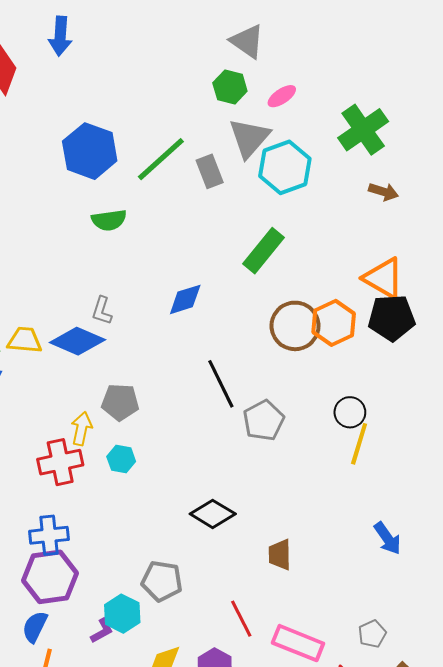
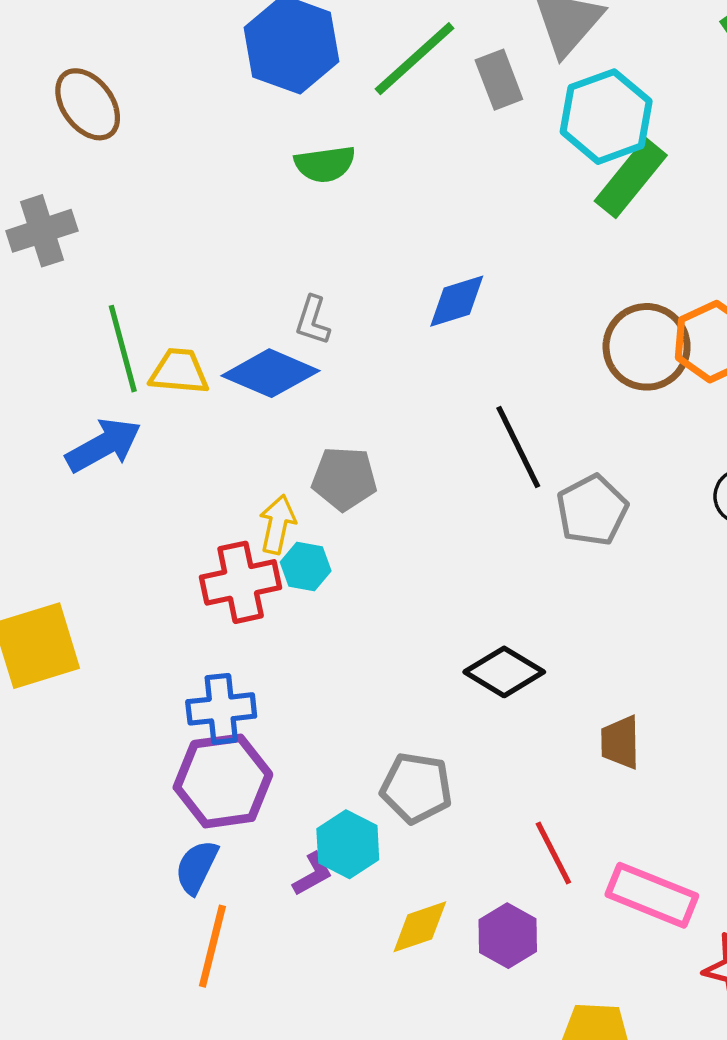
cyan hexagon: (285, 167) -> (606, 117), moved
green rectangle: (264, 251) -> (631, 178), moved
cyan hexagon: (121, 459) -> (306, 567), moved

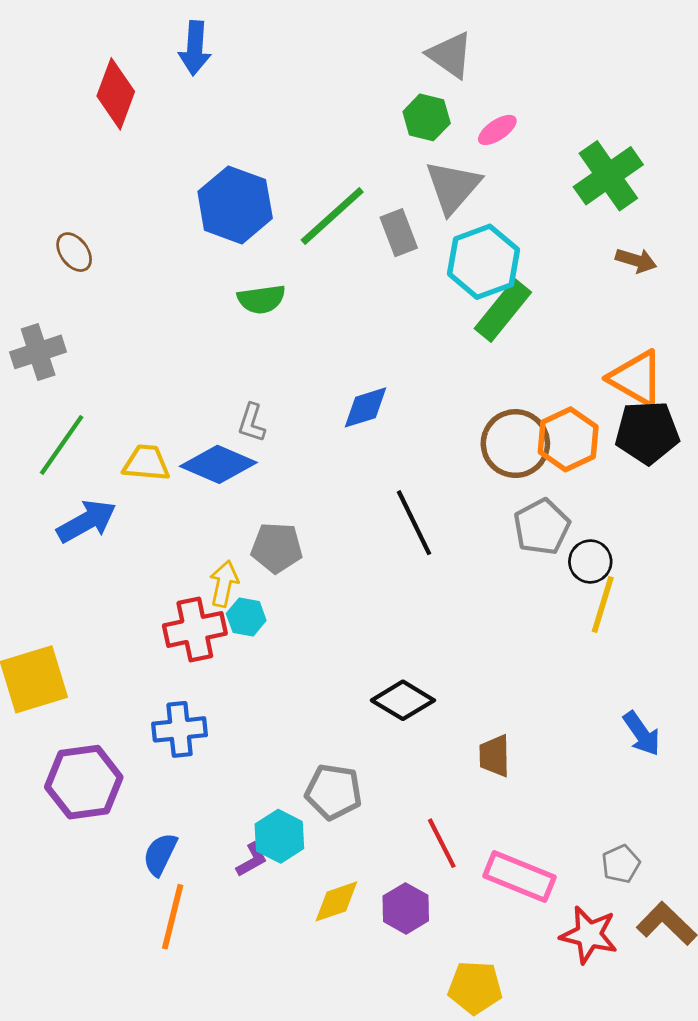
brown ellipse: (88, 104) -> (74, 252), size x0.7
green line: (123, 349) -> (62, 445), moved, turned 50
gray pentagon: (592, 510) -> (542, 527), moved
purple hexagon: (223, 781) -> (84, 782), moved

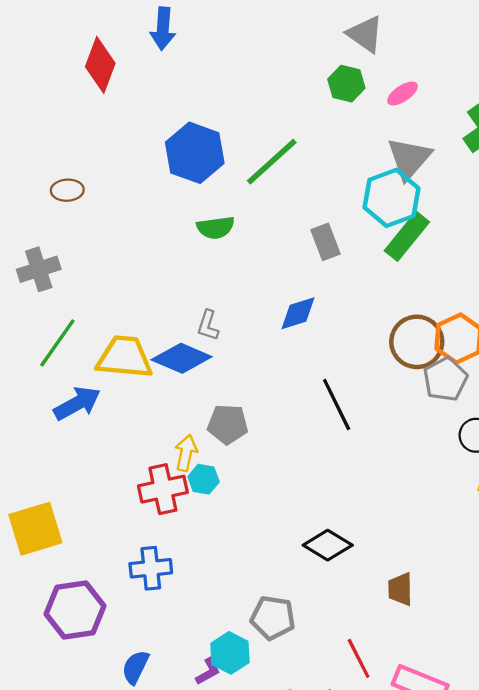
gray triangle: (453, 187) -> (409, 158), moved
gray rectangle: (399, 233) -> (326, 242), moved
brown ellipse: (74, 252) -> (67, 190), turned -56
yellow trapezoid: (146, 463) -> (124, 357), size x1.5
gray pentagon: (542, 527) -> (445, 379), moved

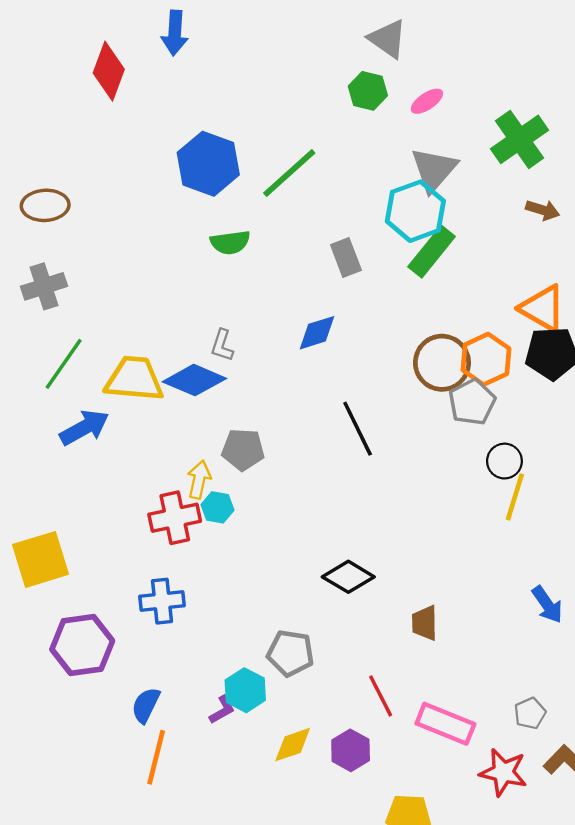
brown ellipse: (67, 190) -> (45, 205), moved, size x1.4

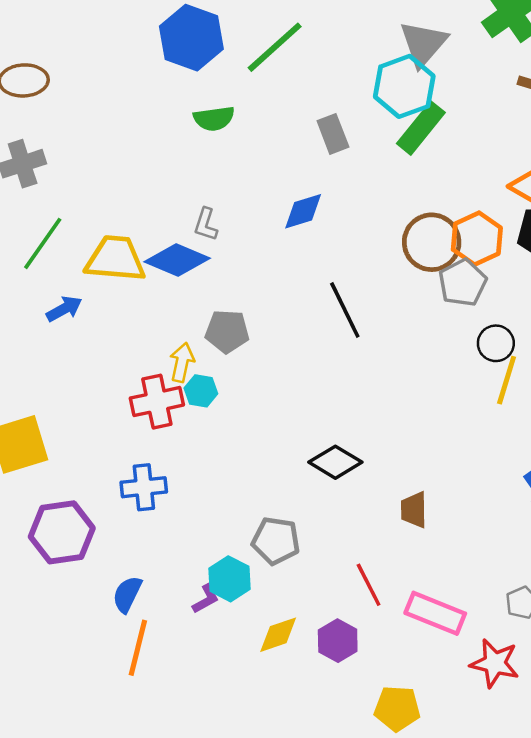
blue arrow: (84, 428) -> (64, 309), size x0.7

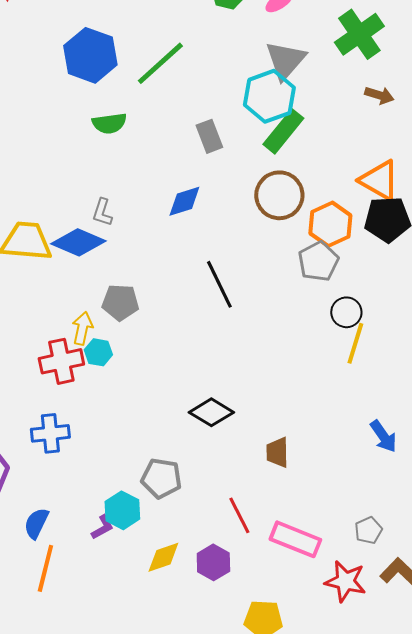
brown circle: (432, 242) -> (279, 195), moved

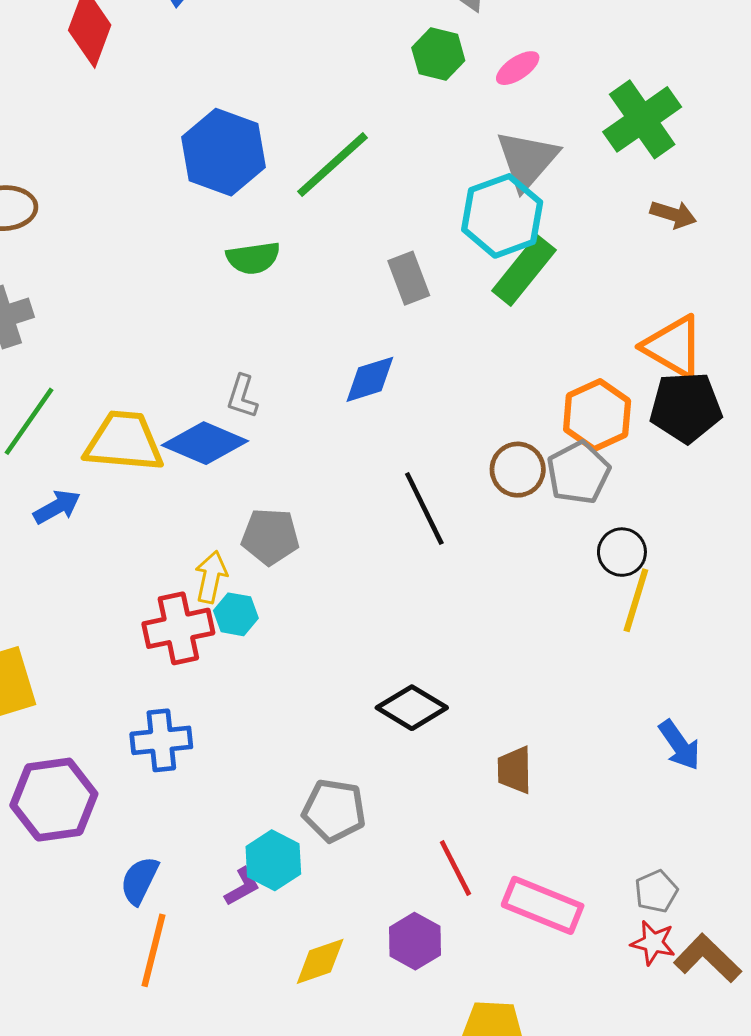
brown circle: (279, 195) -> (518, 470), moved, size x0.7
yellow diamond: (163, 557) -> (320, 961), moved
red star: (345, 581) -> (653, 943), moved, size x0.7

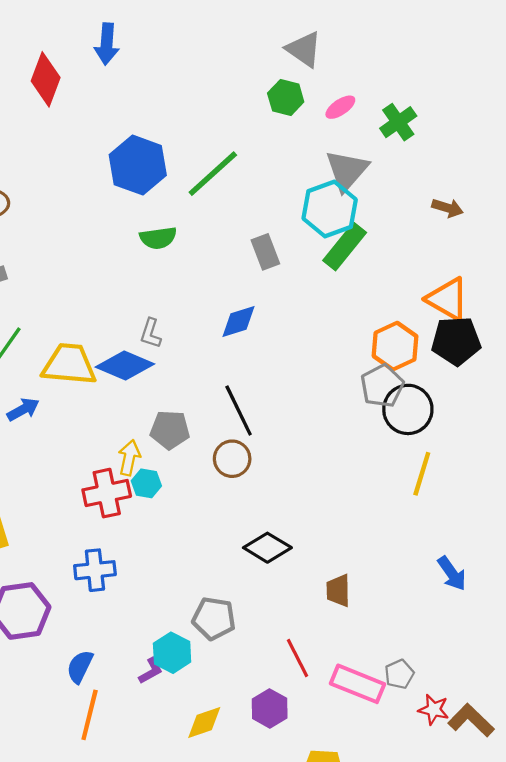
green cross: (642, 119) -> (398, 122), moved, size x0.7
brown circle: (518, 470) -> (232, 459), moved
black line: (424, 508) -> (239, 410), moved
black circle: (622, 552) -> (408, 409), moved, size x1.5
gray pentagon: (656, 891) -> (399, 674), moved

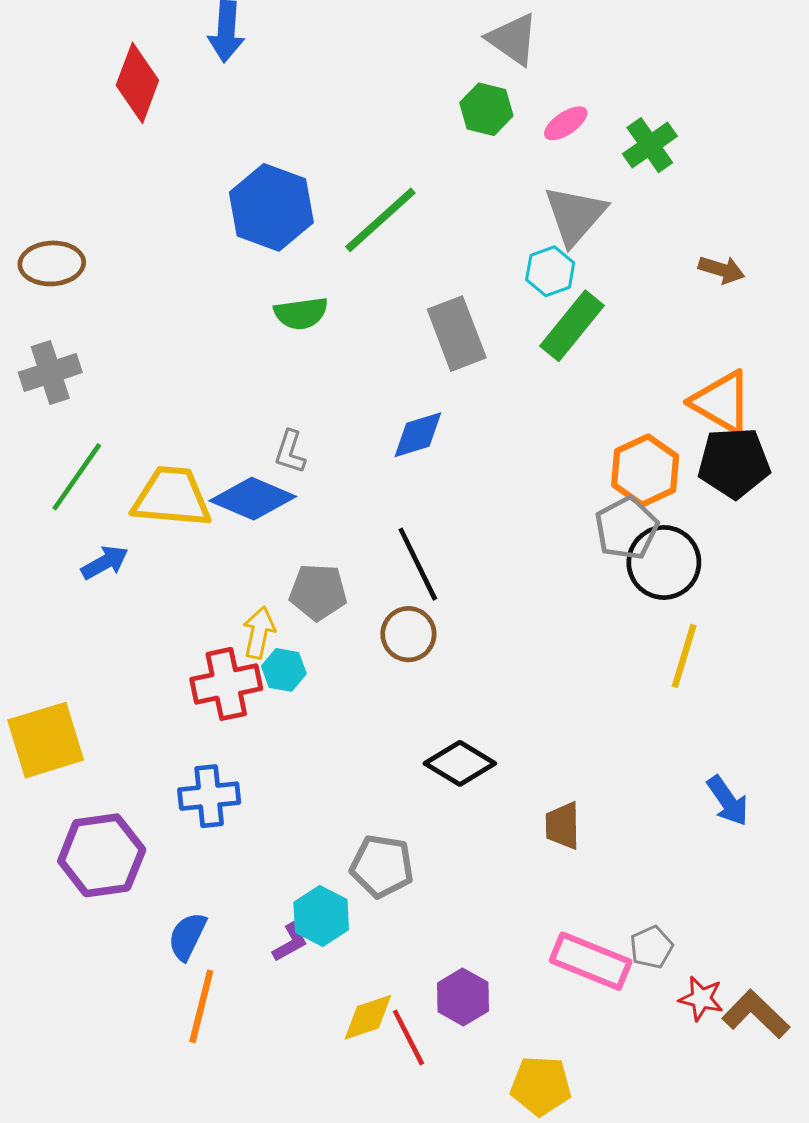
cyan hexagon: (330, 209) -> (550, 271), size x0.6
gray rectangle: (265, 252) -> (457, 334), size x1.4
red line: (297, 658) -> (408, 1037), moved

